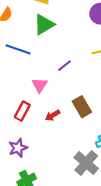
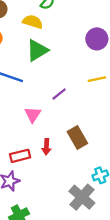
red rectangle: (22, 111) -> (20, 156), moved, turned 48
red arrow: (53, 115) -> (46, 147), turned -56

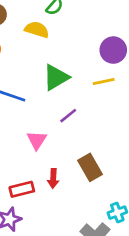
green triangle: (37, 50) -> (56, 77), moved
yellow line: (97, 79) -> (104, 81), moved

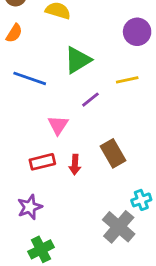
yellow line: (104, 81) -> (127, 80), moved
red rectangle: (22, 189) -> (42, 162), moved

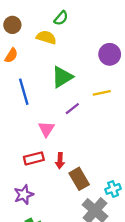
blue line: (30, 78) -> (24, 92), turned 55
brown rectangle: (113, 153) -> (79, 179), moved

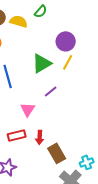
yellow semicircle: (46, 37) -> (19, 21), moved
purple circle: (110, 54) -> (66, 41), moved
yellow line: (102, 93) -> (68, 62), moved, turned -49

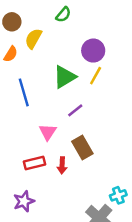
yellow semicircle: (19, 21) -> (33, 39), moved, turned -78
brown rectangle: (57, 153) -> (82, 147), moved

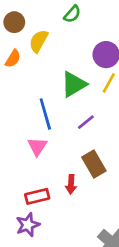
blue line: (24, 92) -> (45, 114), moved
pink triangle: (48, 132) -> (37, 146), moved
red rectangle: (35, 163) -> (37, 196), moved

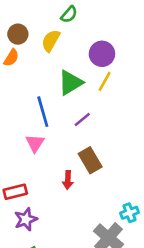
brown circle: (14, 22) -> (18, 34), moved
yellow semicircle: (39, 41) -> (51, 41), moved
red rectangle: (37, 196) -> (15, 192), moved

